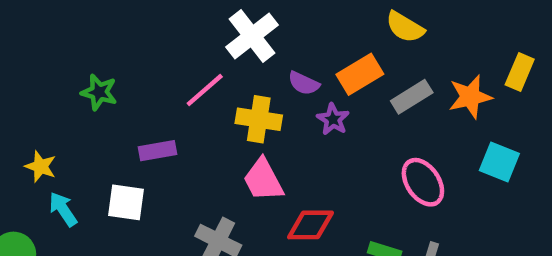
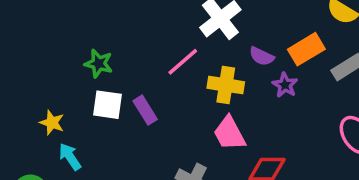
purple rectangle: (158, 151) -> (145, 110), turned 68
white square: (126, 202) -> (108, 105), moved

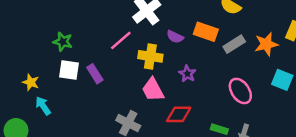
orange rectangle: (306, 49) -> (206, 32), turned 50
purple star: (285, 85) -> (187, 74), moved

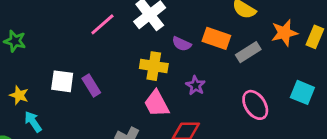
pink line: (121, 40) -> (102, 24), moved
green star: (63, 42) -> (15, 41), moved
orange star: (266, 44) -> (284, 33), moved

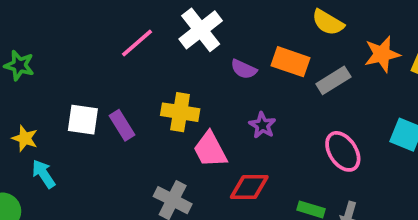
yellow cross: (154, 66) -> (180, 112), moved

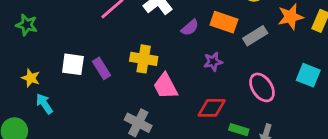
purple semicircle: (244, 69) -> (190, 28), turned -66
purple star: (262, 125) -> (213, 62), moved, turned 30
red diamond: (249, 187) -> (212, 108), moved

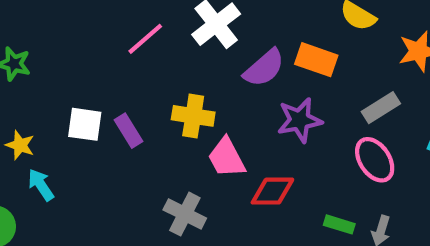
purple semicircle: (190, 28) -> (264, 68), size x1.5
gray rectangle: (255, 36) -> (381, 108), moved
purple star: (213, 62) -> (300, 120), size x1.5
red diamond: (212, 108) -> (272, 191), moved

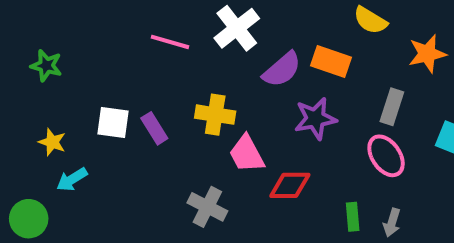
pink line: (145, 39) -> (170, 42), turned 57
gray rectangle: (381, 108) -> (392, 107), turned -40
cyan arrow: (41, 185) -> (72, 179), turned -88
green rectangle: (339, 224) -> (353, 217), turned 68

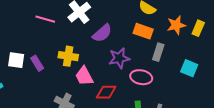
orange rectangle: (331, 62) -> (143, 31), moved
pink ellipse: (386, 156) -> (141, 77), moved, turned -45

